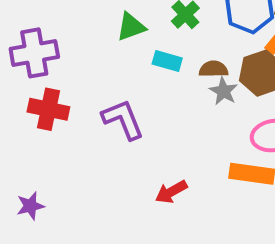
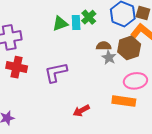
cyan rectangle: (167, 61) -> (76, 22), moved, turned 72
purple L-shape: (123, 119) -> (56, 72), turned -80

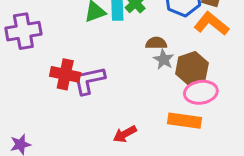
brown hexagon: (129, 48) -> (192, 68), moved
red cross: (17, 67) -> (65, 74), moved

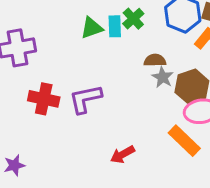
red cross: (65, 74) -> (44, 99), moved
orange rectangle: (184, 121) -> (184, 141), turned 36

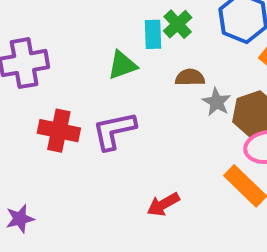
green triangle: (92, 28) -> (122, 65), moved
brown semicircle: (155, 60) -> (190, 77), moved

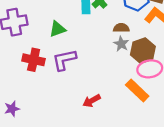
green triangle: (122, 65) -> (57, 29), moved
brown semicircle: (190, 77) -> (121, 28), moved

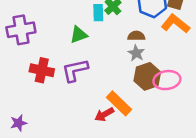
green triangle: (57, 29) -> (79, 35), moved
brown hexagon: (143, 51) -> (147, 76), moved
orange rectangle: (137, 91) -> (119, 103), moved

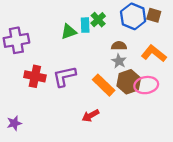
orange L-shape: (175, 24) -> (154, 53), moved
green triangle: (79, 35) -> (69, 32), moved
orange rectangle: (119, 103) -> (104, 85), moved

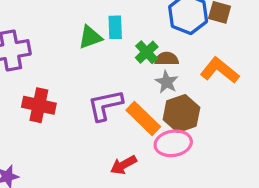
green cross: (98, 20) -> (147, 52), moved
purple L-shape: (64, 76) -> (105, 105), moved
pink ellipse: (146, 85) -> (173, 143), moved

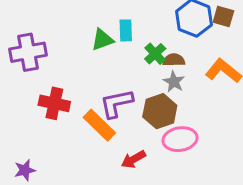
brown hexagon: (181, 114) -> (160, 111), moved
orange rectangle: (143, 118) -> (99, 125), moved

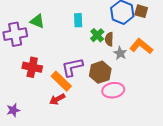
green triangle: (102, 40) -> (37, 21), moved, turned 42
brown semicircle: (174, 60) -> (109, 39), turned -88
gray star: (174, 82) -> (120, 53), moved
red arrow: (133, 159) -> (57, 99), moved

